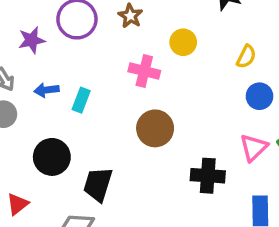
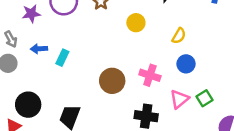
pink cross: (144, 71) -> (150, 75), moved
black circle: (52, 157) -> (28, 105), moved

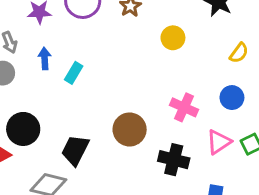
yellow semicircle: (179, 36) -> (239, 53), moved
blue arrow: (39, 49) -> (45, 58), turned 84
brown circle: (112, 81) -> (130, 129), moved

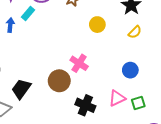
yellow semicircle: (239, 53) -> (135, 32), moved
cyan rectangle: (74, 73) -> (28, 13), moved
pink cross: (184, 107) -> (79, 63), moved

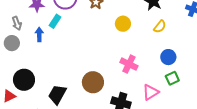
pink cross: (79, 63) -> (129, 64), moved
blue circle: (130, 70) -> (168, 57), moved
green square: (138, 103) -> (172, 78), moved

